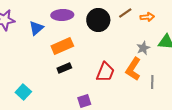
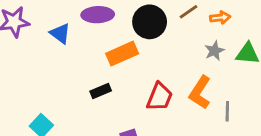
blue triangle: (36, 28) -> (60, 33), turned -42
orange rectangle: (62, 46) -> (122, 54), moved
gray star: (143, 48) -> (214, 51), moved

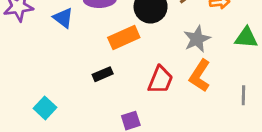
gray star: (214, 51) -> (197, 39), moved, size x1.4
gray line: (227, 111) -> (243, 95), moved

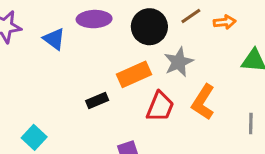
orange rectangle: (124, 38) -> (134, 74), moved
gray star: (197, 39) -> (179, 62), moved

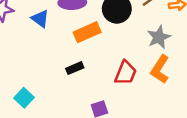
gray star: (179, 62) -> (159, 37), moved
orange rectangle: (134, 74) -> (87, 32), moved

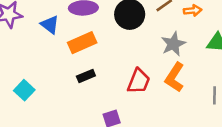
orange rectangle: (87, 32) -> (82, 43), moved
cyan square: (24, 98) -> (24, 90), moved

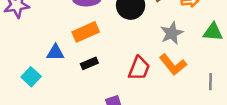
blue triangle: (50, 25) -> (55, 52), moved, turned -36
orange L-shape: (175, 77) -> (173, 65), turned -72

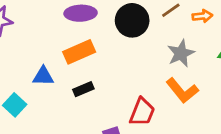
red trapezoid: (139, 68) -> (142, 112), moved

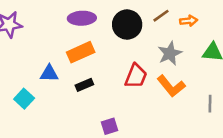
red trapezoid: (142, 112) -> (136, 76), moved

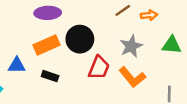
black circle: (127, 25) -> (80, 39), moved
black rectangle: (84, 85) -> (50, 76), turned 42

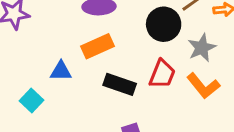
black circle: (80, 39) -> (164, 24), moved
black rectangle: (50, 76) -> (120, 84), moved, size x1.5

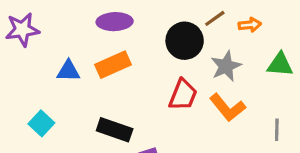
blue triangle: (61, 71) -> (68, 71), moved
black rectangle: (120, 84) -> (115, 130), moved

